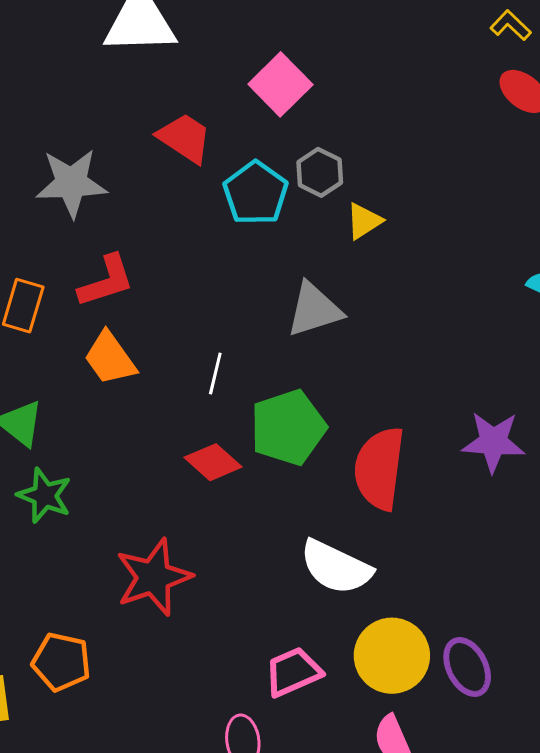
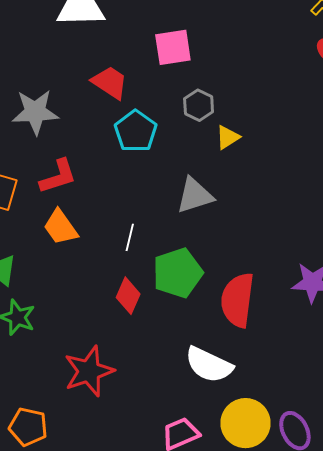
pink square: (280, 84) -> (173, 47), turned 36
cyan pentagon: (256, 193) -> (136, 131), moved
red diamond: (213, 462) -> (128, 296), turned 72

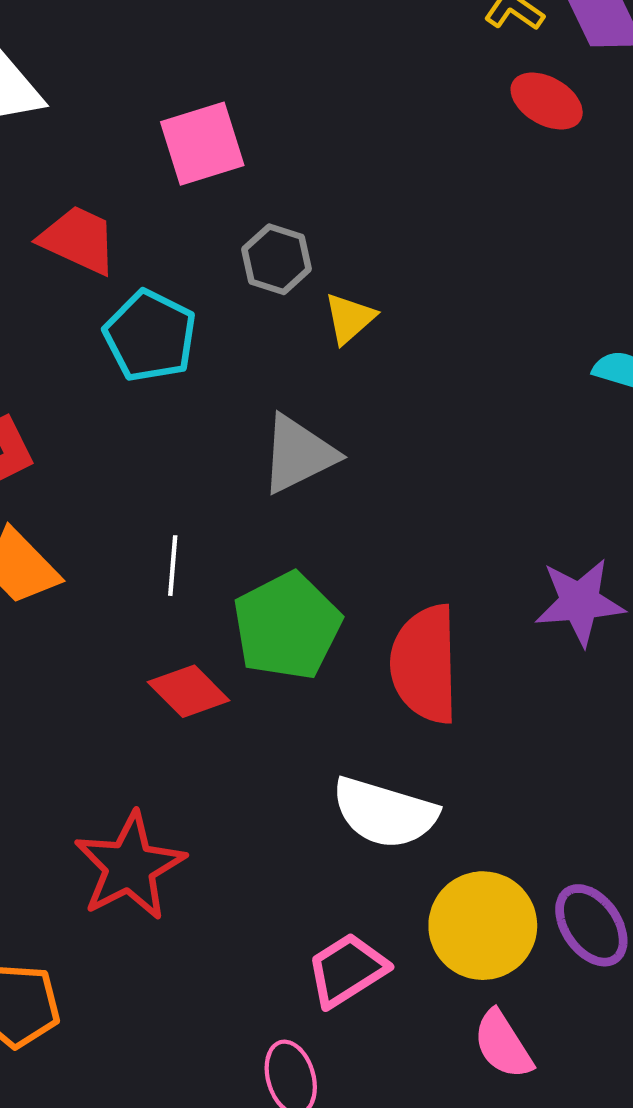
red diamond: (128, 296) -> (189, 691), turned -60

